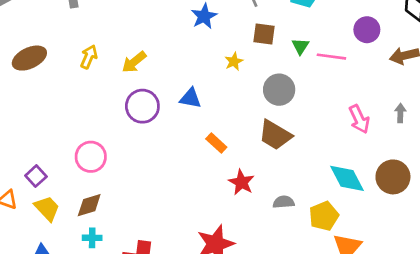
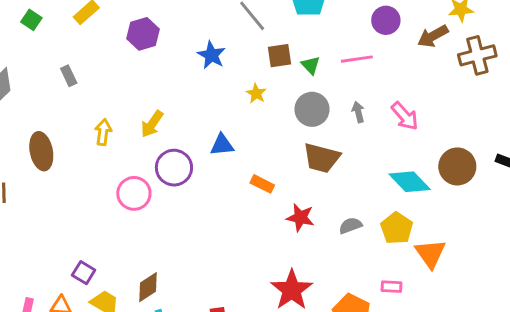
green triangle: (300, 46) -> (311, 65), moved
brown ellipse: (29, 58) -> (41, 151), turned -60
gray arrow: (400, 113) -> (358, 112), moved
pink circle: (91, 157) -> (134, 193), moved

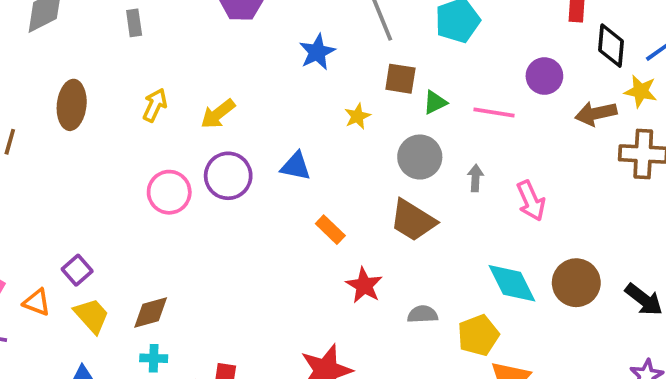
green triangle: (311, 65) -> (435, 102), turned 30

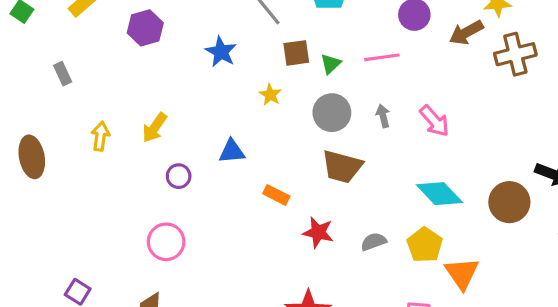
purple circle: (228, 176) -> (179, 176), size x0.6
pink circle: (169, 192) -> (166, 242), moved
brown circle: (576, 283) -> (509, 202), moved

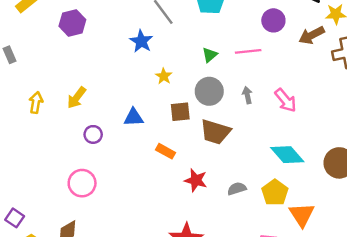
blue star: (221, 52) -> (141, 41), moved
brown square: (296, 53) -> (180, 112), moved

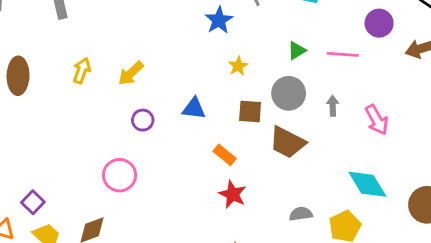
red star: (196, 180) -> (233, 194), moved

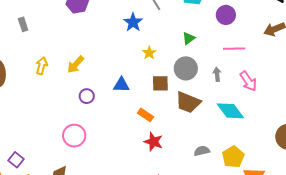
purple circle: (379, 23) -> (226, 15), moved
pink line: (343, 54) -> (234, 49), moved
cyan diamond: (367, 184) -> (230, 111), moved

